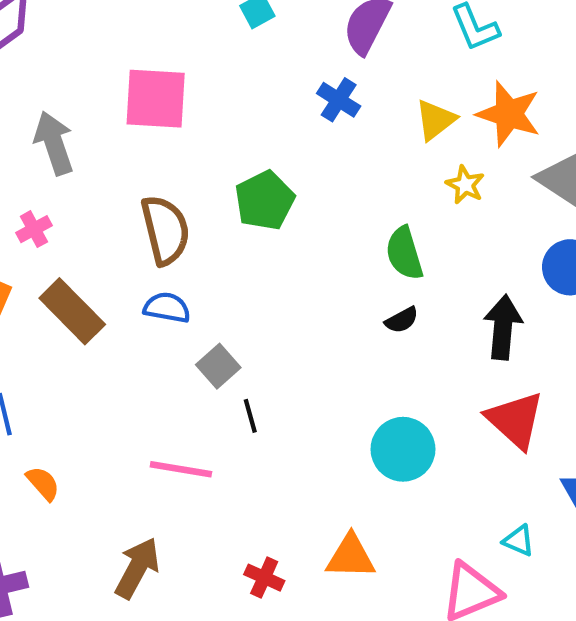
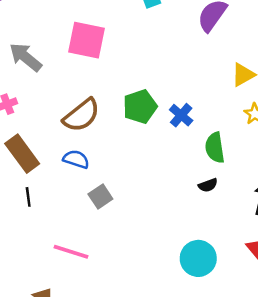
blue cross: (339, 100) -> (181, 115), moved
gray arrow: (54, 143) -> (25, 57), turned -40
brown semicircle: (165, 230) -> (81, 115), turned 57
black line: (250, 416) -> (28, 197), moved

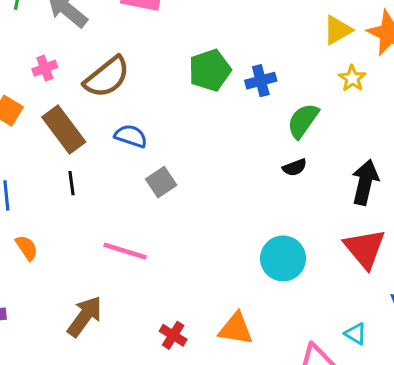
brown semicircle: (81, 115) -> (107, 77), moved
blue cross: (181, 115) -> (261, 81), turned 35
green semicircle: (215, 148) -> (303, 121), turned 44

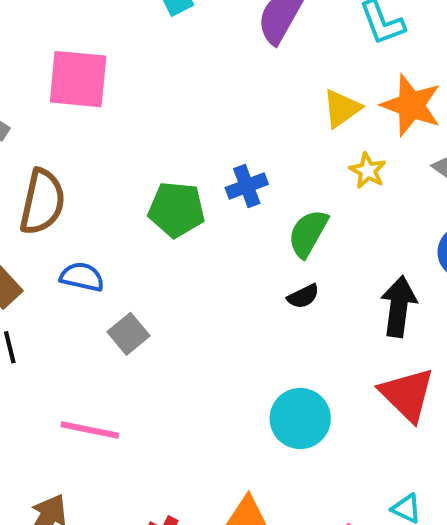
green pentagon: (210, 70) -> (176, 209), moved, turned 30
brown semicircle: (107, 77) -> (42, 202), turned -33

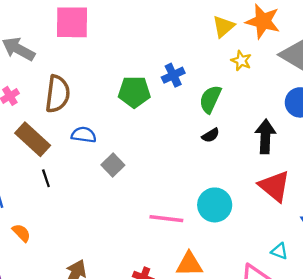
pink line: (90, 430) -> (166, 219), moved

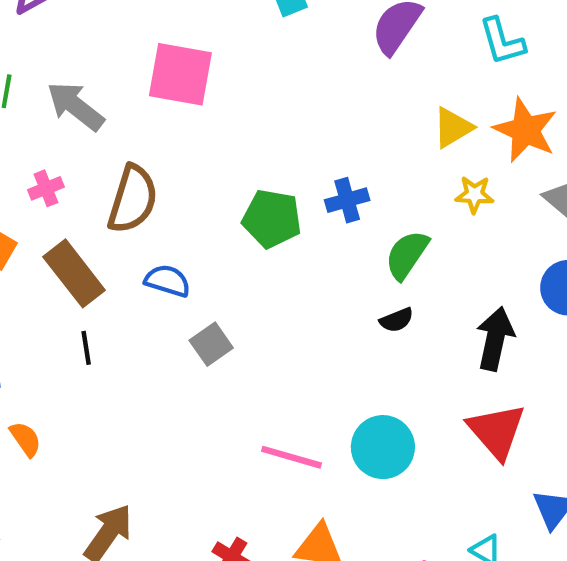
yellow star: (241, 61) -> (474, 195), turned -30

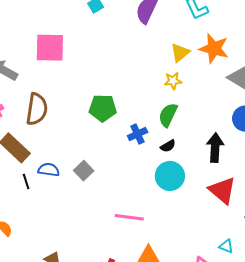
yellow star: (474, 195) -> (173, 81), moved
blue cross: (347, 200) -> (138, 134), moved
blue semicircle: (168, 281) -> (49, 170), moved
cyan circle: (383, 447) -> (170, 176), moved

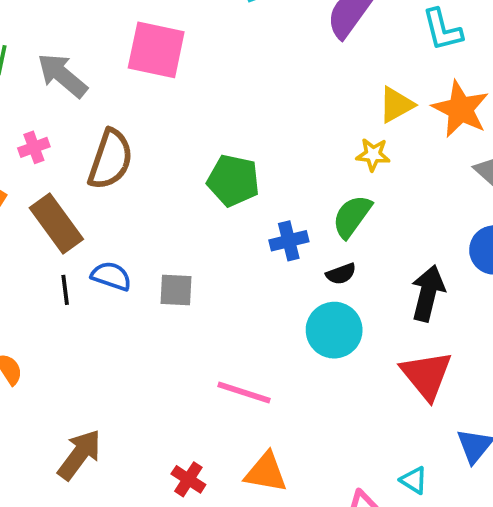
gray square: (84, 171) -> (176, 290), turned 36

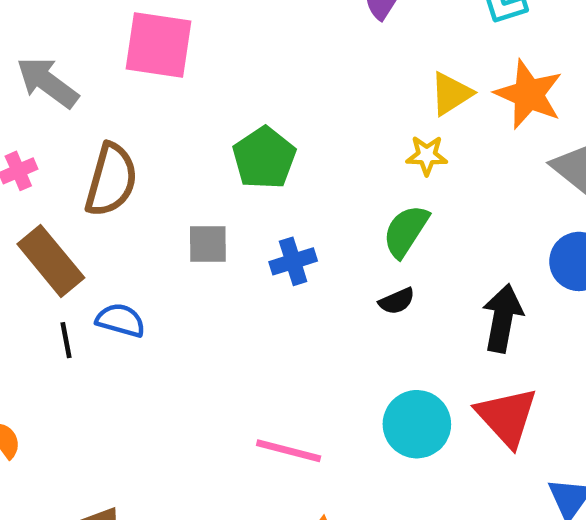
green pentagon: (233, 181) -> (264, 158), moved, turned 30
blue cross: (289, 241) -> (293, 261), moved
gray square: (176, 290) -> (208, 244), moved
cyan circle: (334, 330) -> (417, 424), moved

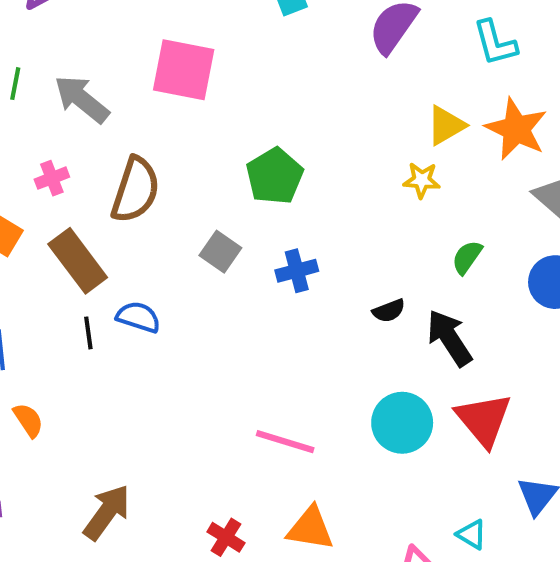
green semicircle: (406, 231) -> (467, 257), moved, size x0.7
gray square: (208, 244) -> (220, 252), turned 33
black arrow: (503, 318) -> (449, 338), moved, turned -46

